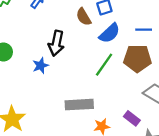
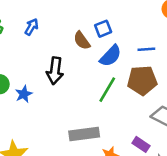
blue star: (41, 66) -> (24, 94), moved

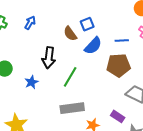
green line: (107, 90) -> (70, 77), moved
blue star: (24, 94) -> (31, 82), moved

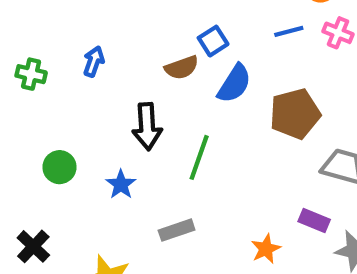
brown semicircle: (70, 34) -> (182, 68), turned -63
blue line: (122, 40) -> (289, 31), moved
gray rectangle: (72, 108) -> (177, 230), moved, size x0.7

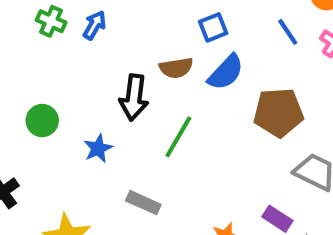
blue line: (289, 31) -> (288, 32), turned 60
brown semicircle: (182, 68) -> (176, 68), moved
green cross: (31, 74) -> (51, 21), moved
gray rectangle: (177, 230) -> (143, 203), turned 32

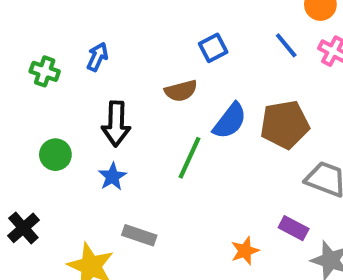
green cross: (51, 21) -> (45, 71), moved
blue semicircle: (226, 72) -> (230, 121), moved
black arrow: (134, 97) -> (116, 124), moved
gray rectangle: (143, 203) -> (139, 235), moved

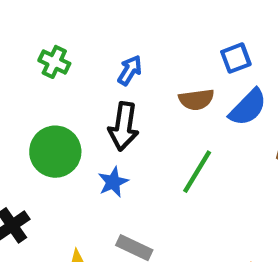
blue arrow: (97, 57) -> (130, 70), moved
blue semicircle: (230, 121) -> (248, 107), moved
green circle: (55, 155) -> (55, 152), size x1.5

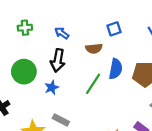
green cross: (54, 62) -> (25, 28), turned -32
blue arrow: (130, 70) -> (62, 33), turned -88
blue semicircle: (248, 107) -> (116, 69), moved, turned -36

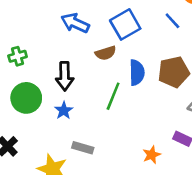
green cross: (25, 28) -> (18, 56), moved
blue square: (114, 29) -> (125, 24), size x1.6
blue arrow: (62, 33) -> (75, 23), moved, size x1.5

